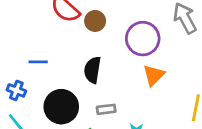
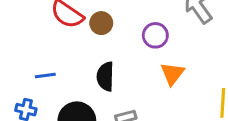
purple circle: (143, 39) -> (155, 35), size x0.7

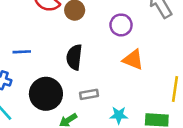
orange triangle: (172, 74) -> (133, 60), turned -50

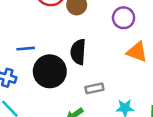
black circle: (46, 94) -> (50, 71), moved

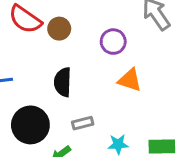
black circle: (50, 71) -> (30, 125), moved

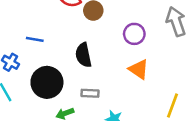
black semicircle: (63, 82) -> (83, 55), turned -30

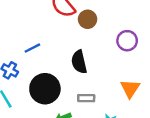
blue line: (35, 39) -> (32, 48), turned -35
orange triangle: (139, 69) -> (130, 89), moved, turned 30

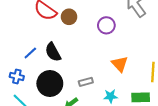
black semicircle: (79, 62) -> (53, 52), moved

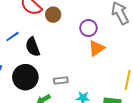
blue line: (30, 53) -> (12, 37), moved
orange triangle: (120, 64) -> (96, 48), moved, turned 30

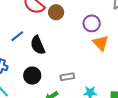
orange triangle: (96, 48) -> (101, 43), turned -36
black circle: (25, 77) -> (32, 76), size x0.7

